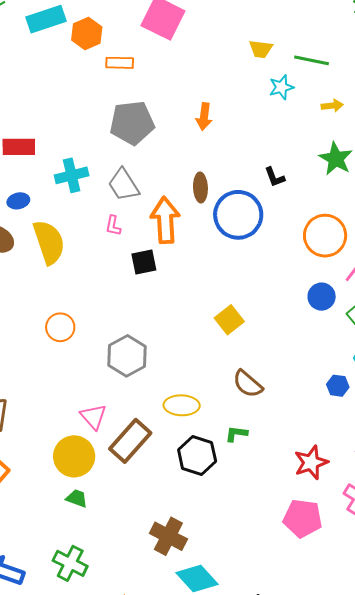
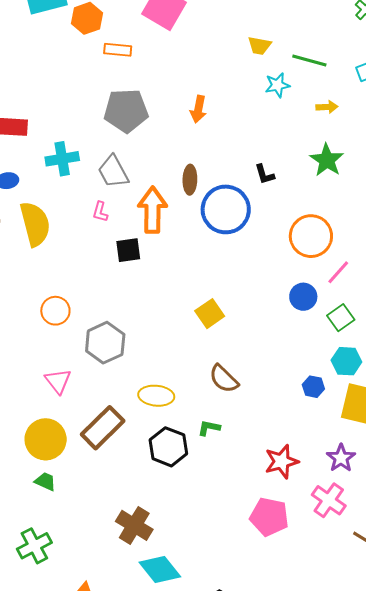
orange circle: (60, 327) -> (55, 311), moved
pink triangle: (93, 417) -> (58, 381), moved
green cross: (70, 563) -> (34, 546), turned 32

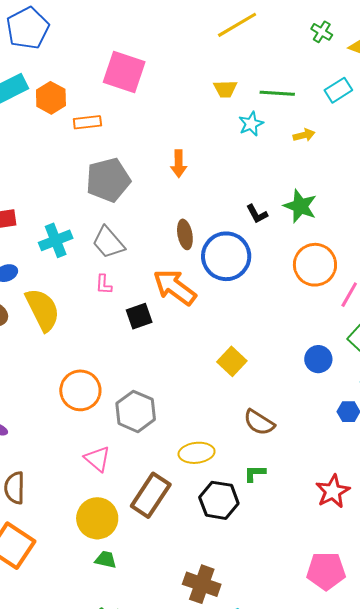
green star: (327, 160) -> (300, 206), moved
orange arrow: (152, 210) -> (175, 287), moved, turned -42
blue circle: (303, 297) -> (318, 359), moved
orange circle: (55, 311) -> (80, 390), size x1.4
pink pentagon: (269, 517) -> (326, 571), moved

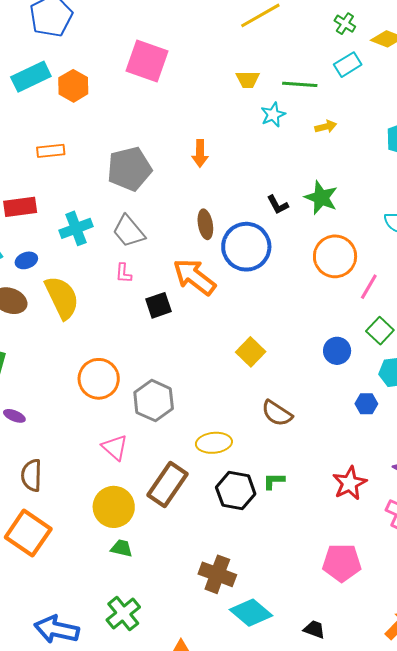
cyan rectangle: (338, 90) -> (348, 65), moved
orange rectangle: (87, 122) -> (51, 151), moved
green L-shape: (255, 473) -> (274, 481), moved

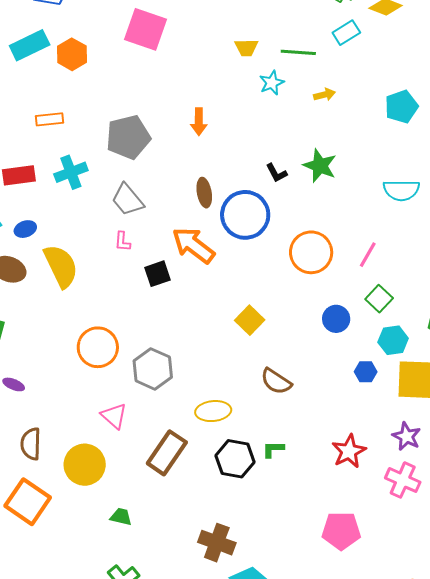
cyan cross: (76, 228) -> (71, 172), moved
orange circle: (335, 256) -> (311, 252), moved
yellow circle: (114, 507) -> (85, 465), moved

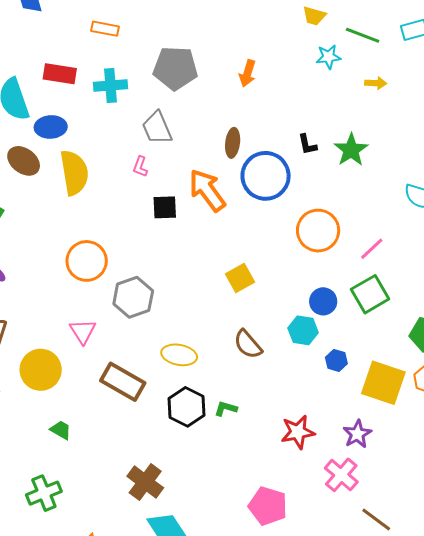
blue ellipse: (25, 229) -> (51, 127), size x1.4
green square: (379, 299) -> (370, 294), size x1.4
cyan hexagon: (393, 340) -> (303, 330), moved
brown rectangle: (167, 453) -> (123, 382), turned 69

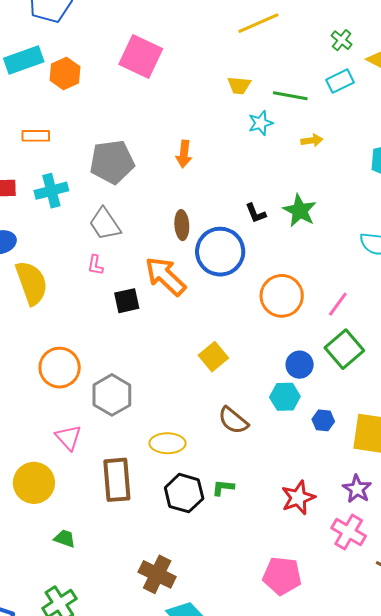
brown rectangle: (123, 382) -> (117, 480), turned 66

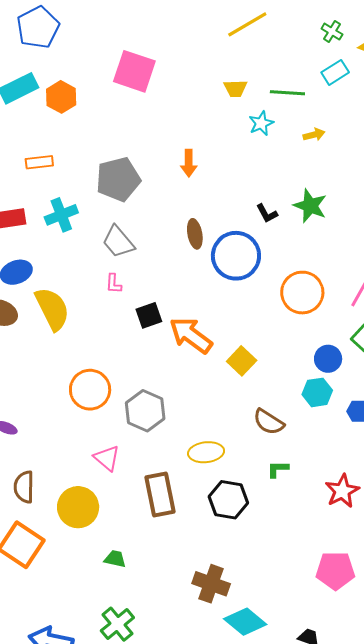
orange arrow: (165, 276) -> (191, 335), moved
green L-shape: (223, 488) -> (278, 469), moved

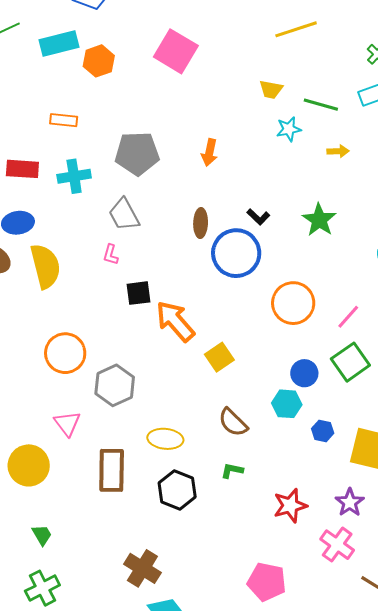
black L-shape: (267, 213) -> (258, 217), moved, turned -30
green trapezoid: (115, 559) -> (42, 535), moved, turned 35

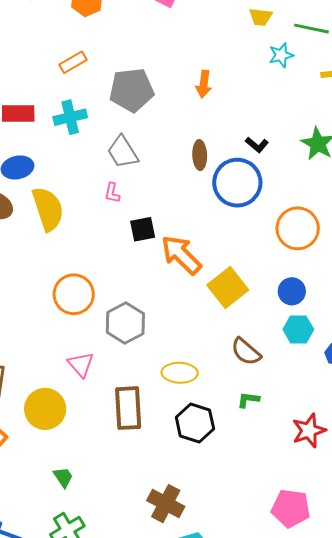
orange rectangle: (64, 120) -> (73, 62), moved, turned -32
yellow square: (219, 357) -> (228, 287), size x1.4
blue circle: (304, 373) -> (292, 291), moved

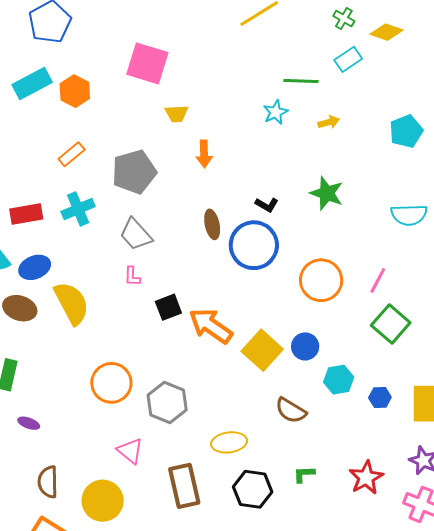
yellow trapezoid: (261, 17) -> (177, 114), moved
blue circle: (292, 291) -> (305, 346), moved
green L-shape: (248, 400) -> (304, 474), moved

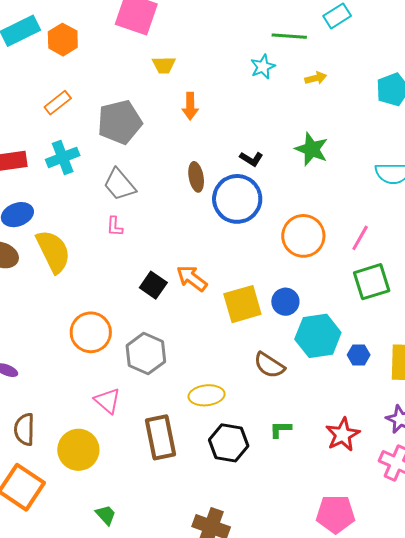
black square: (168, 307) -> (153, 285), moved, turned -36
green square: (391, 324) -> (372, 282), turned 30
orange arrow: (211, 326) -> (192, 278), size x0.7
yellow square: (262, 350) -> (242, 304), turned 30
cyan hexagon: (339, 380) -> (318, 336), size x1.5

